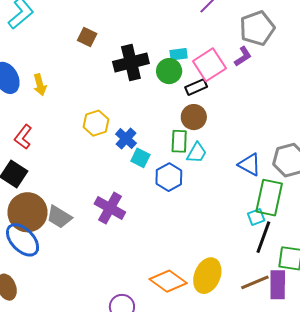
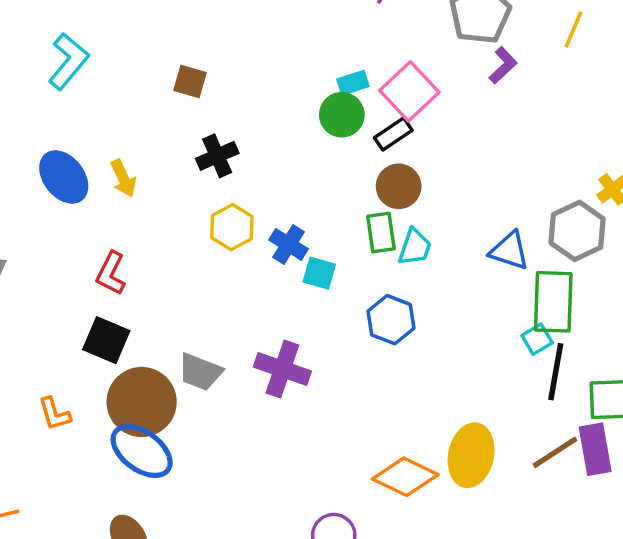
purple L-shape: (243, 56) -> (503, 65), moved
black cross: (131, 63) -> (217, 156), moved, size x0.7
blue hexagon: (169, 177) -> (391, 320), moved
gray trapezoid: (59, 217) -> (200, 372), moved

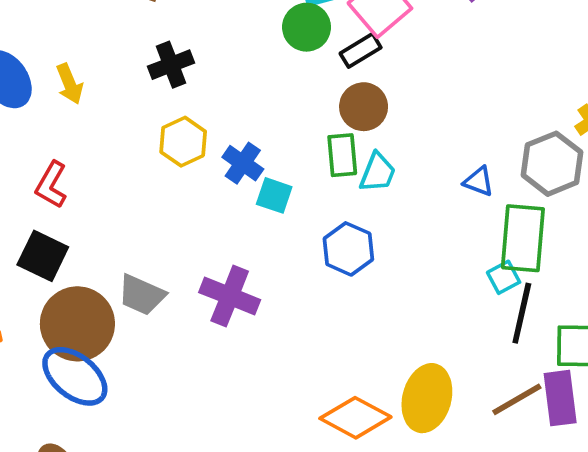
blue triangle: (509, 251) -> (479, 181), size x0.7

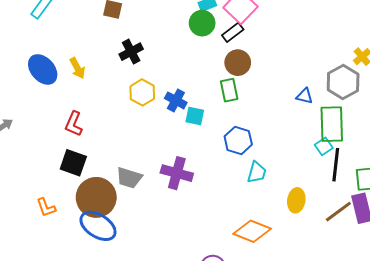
cyan trapezoid: (378, 172) -> (257, 172), moved
yellow ellipse: (427, 398) -> (296, 200), moved, size x0.7

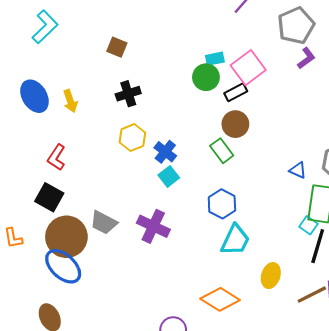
green rectangle: (229, 90) -> (222, 151), turned -35
cyan square: (195, 116) -> (169, 176), moved, turned 30
cyan square: (324, 146) -> (309, 225), turned -30
cyan trapezoid: (257, 172) -> (235, 240), size x1.4

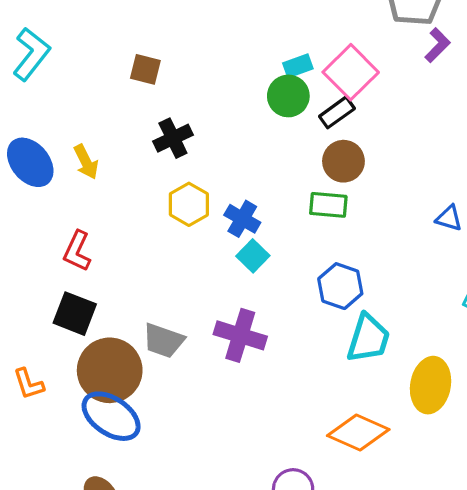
green rectangle: (222, 151) -> (328, 205), turned -40
yellow ellipse: (271, 276) -> (431, 385), size x1.4

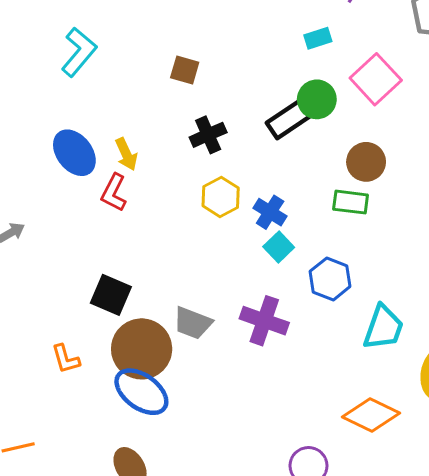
cyan rectangle: (298, 66) -> (318, 38), moved
black rectangle: (337, 112) -> (290, 119), moved, size x1.4
red L-shape: (77, 251) -> (114, 193), moved
blue hexagon: (340, 286) -> (330, 279), moved

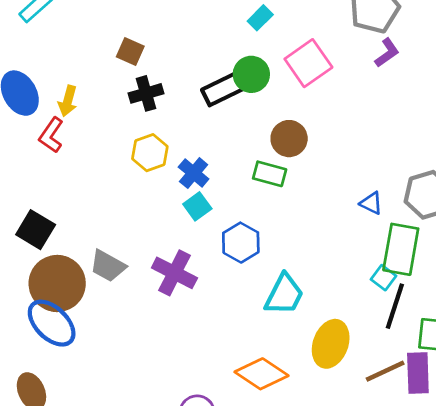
cyan rectangle: (318, 38) -> (260, 18), turned -35
brown square: (185, 70) -> (130, 52), moved
yellow arrow: (126, 154) -> (68, 101), turned 32

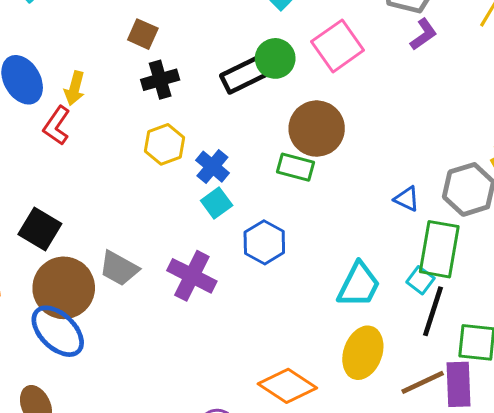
brown circle: (289, 139) -> (317, 129), size x1.4
cyan trapezoid: (284, 294) -> (359, 285), moved

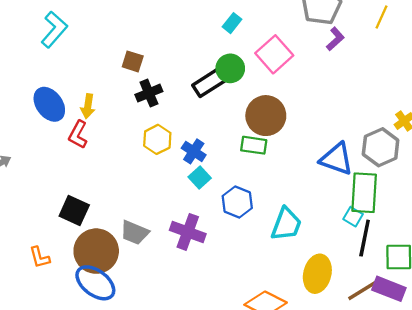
blue triangle: (407, 199) -> (337, 159), size x1.8
cyan trapezoid: (359, 285) -> (286, 224), moved
purple rectangle: (458, 384) -> (389, 289), turned -60

